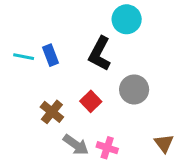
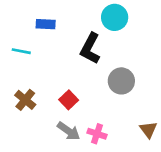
blue rectangle: (50, 55) -> (46, 24), moved, turned -66
red square: (91, 101) -> (69, 100), moved
brown cross: (52, 112) -> (25, 100), moved

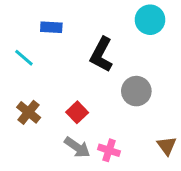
cyan circle: (115, 17) -> (150, 20), moved
cyan line: (21, 51) -> (24, 58), turned 30

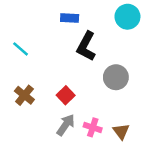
blue rectangle: (51, 27) -> (70, 18), moved
brown triangle: (167, 146) -> (121, 131), moved
gray arrow: (77, 147) -> (66, 125), turned -90

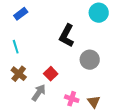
blue rectangle: (70, 18) -> (21, 14), moved, turned -40
cyan line: (21, 49) -> (16, 47), moved, turned 32
gray arrow: (66, 125) -> (39, 93), moved

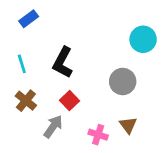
cyan circle: (99, 13) -> (143, 39), moved
black L-shape: (67, 36) -> (63, 62), moved
brown triangle: (94, 102) -> (128, 125), moved

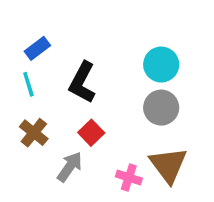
blue rectangle: (29, 19) -> (37, 48), moved
cyan circle: (143, 39) -> (161, 65), moved
brown triangle: (128, 125) -> (168, 165), size x1.6

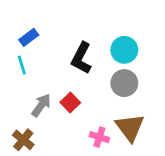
black L-shape: (82, 82) -> (81, 58), moved
brown cross: (34, 133) -> (23, 140), moved
gray arrow: (70, 167) -> (41, 105), moved

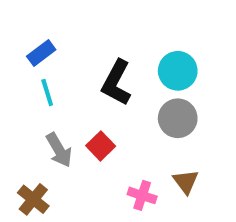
cyan line: (22, 65) -> (47, 93), moved
gray arrow: (41, 105) -> (59, 150), turned 115
brown triangle: (130, 127) -> (186, 182), size x0.6

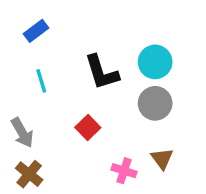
blue rectangle: (41, 53) -> (36, 31), moved
black L-shape: (116, 83) -> (102, 72), turned -45
gray arrow: (59, 150) -> (22, 133), moved

